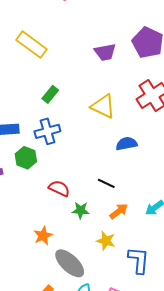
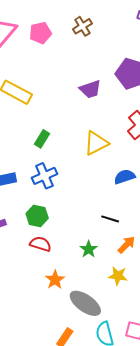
yellow triangle: (103, 106) -> (96, 143), turned -44
green hexagon: (26, 158) -> (37, 216), moved
red semicircle: (59, 188) -> (40, 244), moved
green star: (81, 210) -> (89, 249), turned -30

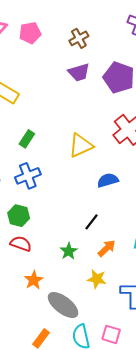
brown cross: (82, 26) -> (79, 38), moved
purple trapezoid: (90, 89) -> (79, 72), moved
black line: (110, 219) -> (91, 222), turned -72

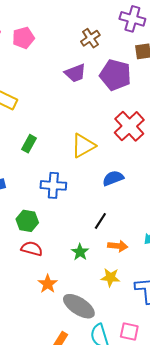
brown cross: (79, 38) -> (90, 38), moved
blue cross: (28, 176) -> (53, 185), moved, turned 30
orange arrow: (107, 248) -> (118, 246), turned 54

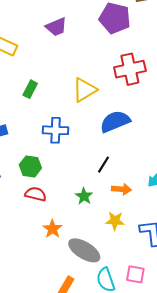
purple trapezoid: (75, 73) -> (56, 27), moved
red cross: (129, 126) -> (130, 69), turned 32
blue semicircle: (113, 178) -> (115, 121), size x1.4

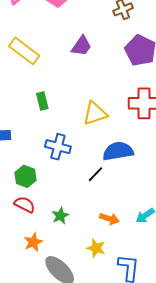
purple trapezoid: (56, 27) -> (81, 46), turned -45
green rectangle: (30, 89) -> (42, 101), turned -54
black line: (103, 165) -> (95, 174), moved
green star: (84, 196) -> (60, 216), moved

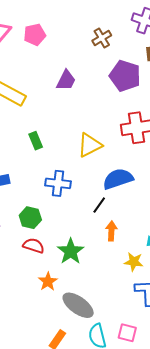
green star: (60, 216) -> (71, 251), size x1.5
orange arrow: (109, 219) -> (111, 231), moved, turned -96
yellow star: (96, 248) -> (134, 262), moved

